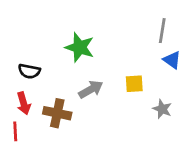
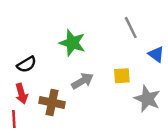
gray line: (162, 31) -> (131, 28), moved, turned -35
black semicircle: (29, 71) -> (27, 64), turned -42
gray star: (162, 109) -> (147, 99), size x1.5

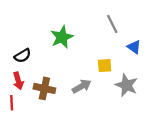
green star: (72, 43) -> (62, 37), turned 30
gray arrow: (82, 81) -> (82, 86), moved

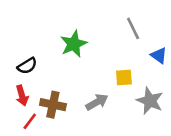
red line: (12, 103) -> (30, 121), moved, turned 40

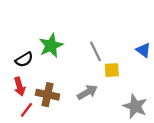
gray line: (133, 28) -> (95, 51), moved
green star: (74, 44) -> (51, 46), moved
gray star: (150, 101) -> (135, 106), moved

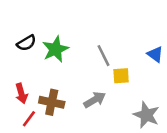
black semicircle: (24, 60) -> (26, 43), moved

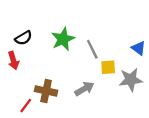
green star: (55, 49) -> (63, 39), moved
red arrow: (21, 93) -> (13, 61), moved
gray star: (146, 115) -> (131, 80), moved, turned -30

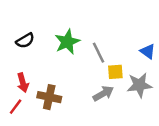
red arrow: (13, 61) -> (23, 83), moved
gray arrow: (84, 89) -> (103, 93), moved
red line: (26, 106) -> (16, 107), moved

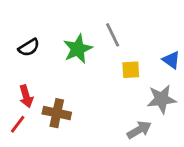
gray line: (98, 53) -> (113, 35), moved
yellow square: (115, 72) -> (131, 70), moved
gray arrow: (103, 93) -> (139, 130), moved

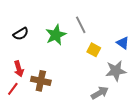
yellow square: (131, 70) -> (94, 50), turned 32

